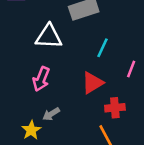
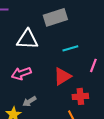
cyan line: (102, 48) -> (70, 48), turned 49
pink arrow: (41, 79) -> (21, 73), turned 48

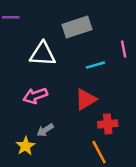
pink line: (93, 65) -> (124, 49), moved, turned -32

